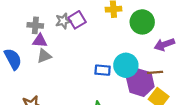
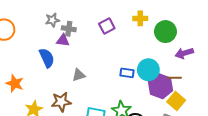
gray star: (63, 21) -> (52, 20), moved
purple triangle: (40, 41) -> (63, 40), moved
gray triangle: (44, 56) -> (79, 75), moved

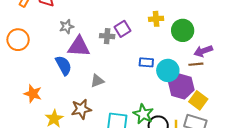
gray cross: (69, 29) -> (107, 36), moved
purple triangle: (63, 40) -> (79, 47), size x1.6
blue rectangle: (127, 73) -> (146, 62), moved
brown line: (174, 78) -> (196, 64), moved

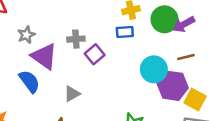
purple square: (122, 29) -> (95, 54), moved
purple triangle: (79, 47) -> (44, 56), turned 40
purple arrow: (203, 51) -> (184, 24), moved
blue rectangle: (146, 62) -> (125, 32), moved

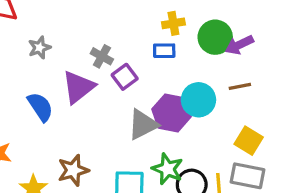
gray cross: (76, 39) -> (102, 56), turned 30
purple triangle: (44, 56) -> (78, 87), moved, turned 44
purple hexagon: (173, 86) -> (171, 113), moved
gray triangle: (72, 94) -> (143, 125), moved, size x1.5

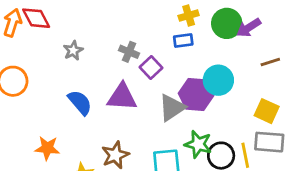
brown line: (240, 86) -> (270, 62), moved
purple triangle: (78, 87) -> (122, 97), moved, turned 48

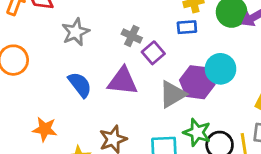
gray star: (73, 50) -> (76, 32), size x1.4

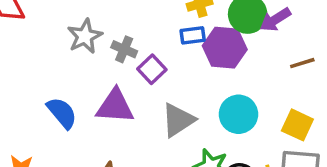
gray star: (76, 32) -> (85, 36), moved
cyan circle: (221, 69) -> (238, 114), moved
purple hexagon: (197, 82) -> (225, 48), moved

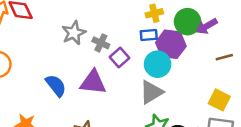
cyan circle: (238, 114) -> (158, 64), moved
gray triangle: (178, 120) -> (151, 92), moved

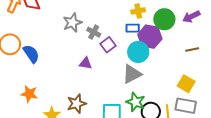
purple arrow: (207, 26) -> (191, 17), moved
purple triangle: (93, 82) -> (86, 63), size x0.6
blue semicircle: (56, 86) -> (31, 54), moved

